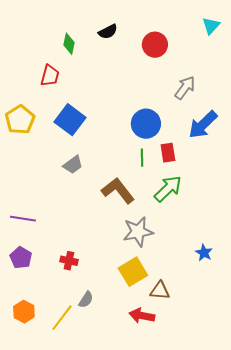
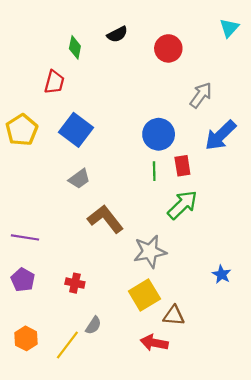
brown L-shape: (118, 191) -> (105, 219), moved

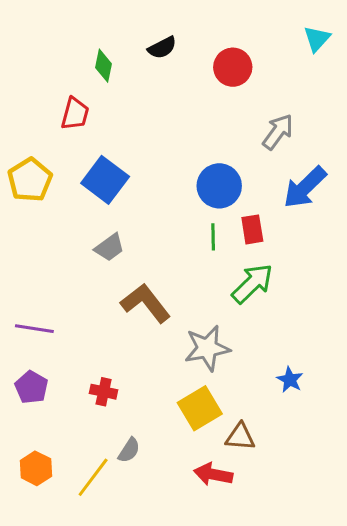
blue star: (222, 274) -> (290, 380), moved

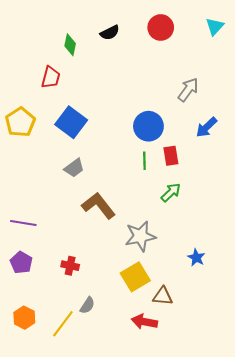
red circle: (233, 67) -> (161, 27), moved
blue arrow: (305, 187) -> (207, 127), size x0.7
green arrow: (252, 284) -> (171, 192), size x0.7

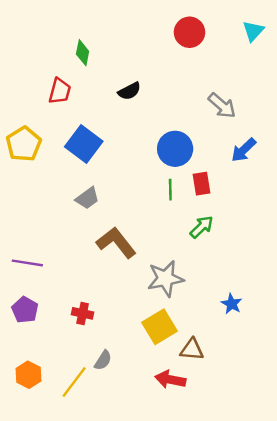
black semicircle: (110, 33) -> (129, 91), moved
gray arrow: (188, 90) -> (222, 106), turned 95

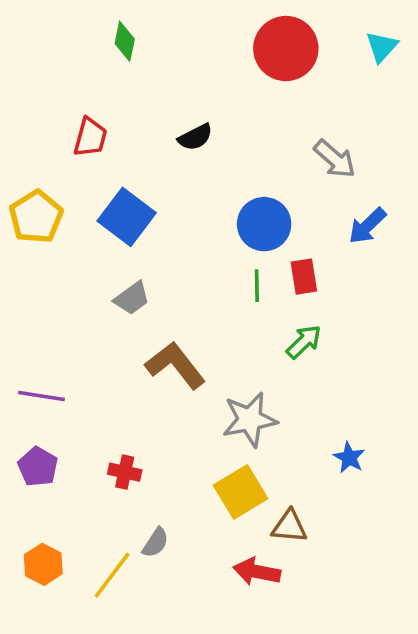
red circle: (190, 32) -> (286, 49), size x1.4
green diamond: (83, 53) -> (125, 41), moved

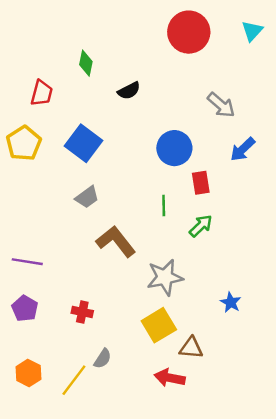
green diamond: (125, 41) -> (86, 63), moved
red trapezoid: (90, 137) -> (42, 93), moved
green line: (257, 286) -> (164, 206), moved

